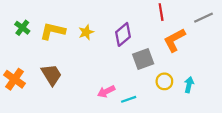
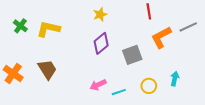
gray line: (204, 18) -> (188, 27), moved
yellow star: (86, 32) -> (100, 14), moved
purple diamond: (123, 34) -> (101, 43), moved
yellow circle: (164, 81) -> (149, 86), moved

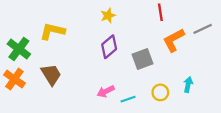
green cross: (20, 26) -> (19, 49), moved, size x1.5

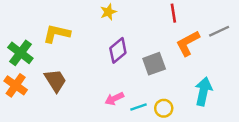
yellow star: (108, 16) -> (108, 12), moved
cyan arrow: (188, 85) -> (203, 91), size x1.6
yellow circle: (160, 92) -> (164, 108), moved

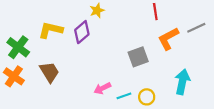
purple diamond: (118, 50) -> (82, 32), moved

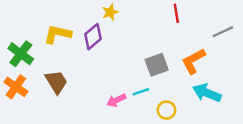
orange L-shape: (168, 39) -> (193, 61), moved
cyan arrow: (182, 82) -> (207, 93), turned -80
cyan line: (124, 96) -> (141, 92), moved

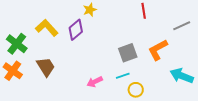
yellow L-shape: (57, 34) -> (47, 28), turned 35
cyan line: (141, 92) -> (123, 76), moved
cyan arrow: (207, 93) -> (182, 76), moved

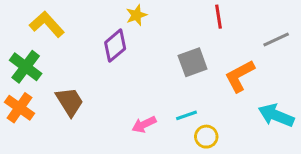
yellow L-shape: (47, 28) -> (47, 24), moved
gray square: (128, 53) -> (193, 62), moved

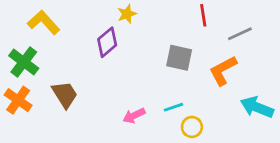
gray line: (276, 39) -> (240, 34), moved
gray square: (193, 62) -> (179, 58), turned 32

